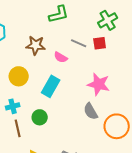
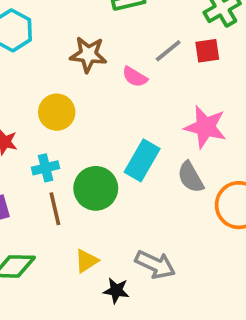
gray line: (79, 43) -> (168, 51), turned -63
cyan rectangle: (51, 86) -> (142, 160), moved
green circle: (40, 117) -> (96, 188), size x1.5

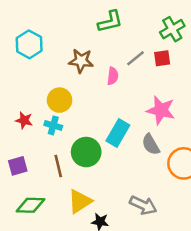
pink semicircle: (135, 77) -> (113, 76), turned -114
cyan cross: (46, 168) -> (53, 125), moved, turned 30
yellow triangle: (86, 261) -> (80, 201), size x1.5
gray arrow: (155, 265) -> (143, 205), moved

